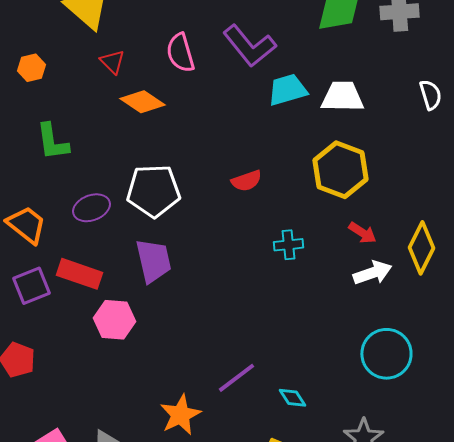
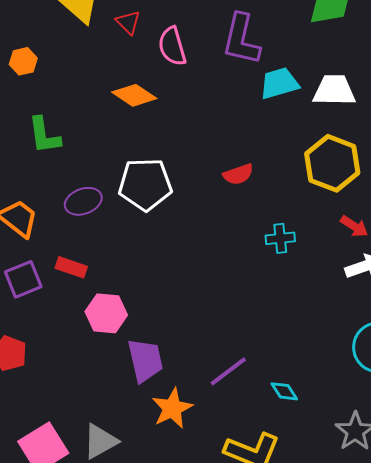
purple L-shape: (249, 46) -> (241, 39), turned 52
red triangle: (112, 62) -> (128, 22), moved
purple trapezoid: (153, 261) -> (145, 360), moved
red rectangle: (79, 274) -> (71, 267), size x0.7

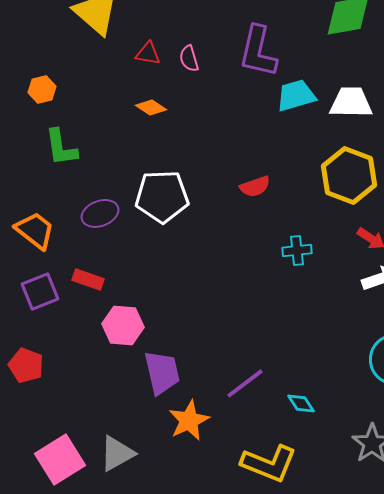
red triangle: (128, 22) -> (148, 53), moved, turned -36
pink semicircle: (172, 46) -> (189, 58), size x0.7
orange hexagon: (23, 61) -> (42, 89), moved
orange diamond: (134, 95) -> (151, 107), size x0.7

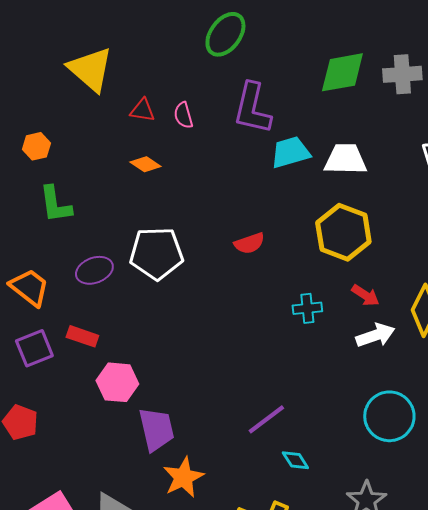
cyan cross: (297, 250) -> (307, 308), moved
purple line: (245, 383) -> (266, 419), moved

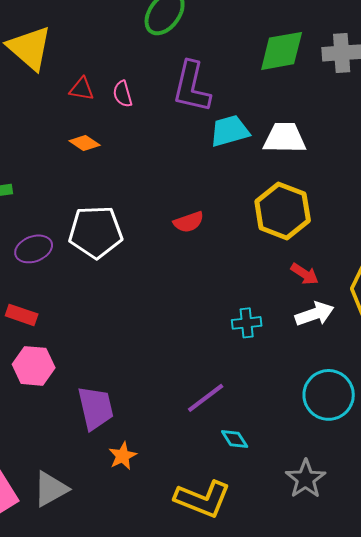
cyan cross: (307, 308) -> (247, 323), moved
pink hexagon: (117, 382) -> (34, 366), moved
orange star: (183, 477) -> (123, 456), size x0.7

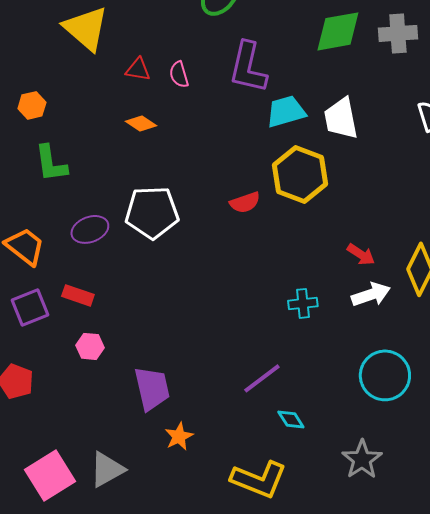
white trapezoid: (285, 138) -> (341, 118), turned -102
yellow hexagon: (283, 211) -> (300, 174), moved
pink hexagon: (34, 366) -> (90, 346), size x0.7

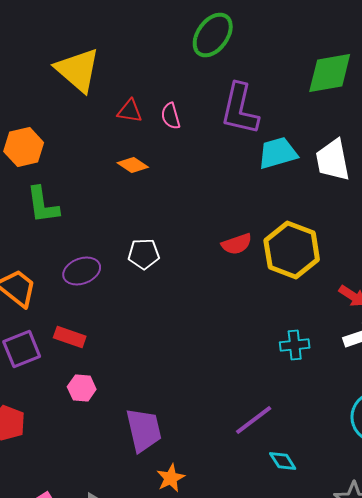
orange hexagon: (32, 105) -> (24, 147), size x1.4
yellow hexagon: (300, 174) -> (292, 250), moved
white pentagon: (152, 212) -> (144, 254), size x0.6

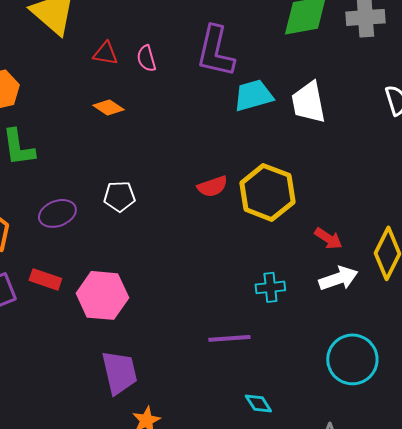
pink hexagon: (82, 388) -> (102, 295), moved, size x1.8
purple line: (254, 420) -> (229, 338), moved, turned 33

